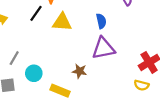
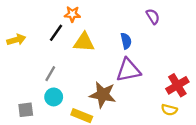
gray line: (14, 58) -> (50, 74), moved
brown star: (79, 71) -> (103, 95), size x1.6

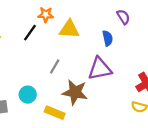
blue semicircle: (126, 41) -> (108, 38), moved
yellow triangle: (84, 42) -> (69, 29), moved
gray line: (50, 74) -> (55, 66), moved

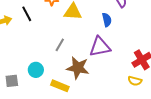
black line: (30, 33) -> (27, 14), moved, turned -63

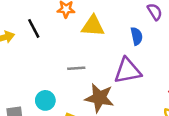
gray line: (60, 45) -> (76, 68), turned 56

